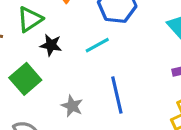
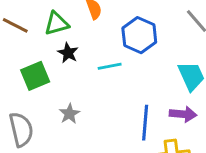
blue line: (117, 95) -> (145, 123), moved

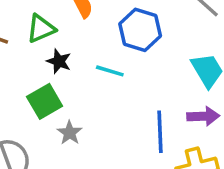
cyan line: (110, 66) -> (110, 71), turned 35
green square: (35, 76) -> (45, 101), moved

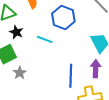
purple arrow: (203, 116) -> (96, 69), turned -90

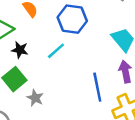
cyan line: (45, 39) -> (56, 51), turned -49

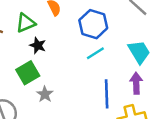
cyan line: (56, 51) -> (95, 53), moved

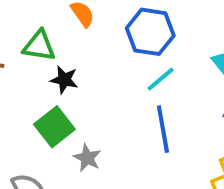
green triangle: (26, 23) -> (39, 46), turned 40
blue line: (107, 94) -> (163, 129), moved

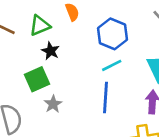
green triangle: (39, 46) -> (40, 26), turned -45

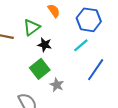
cyan line: (112, 65) -> (81, 45), moved
blue line: (106, 98) -> (96, 70), turned 45

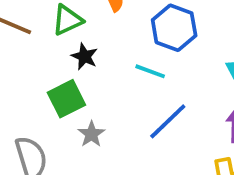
cyan line: (81, 45) -> (150, 71), turned 49

